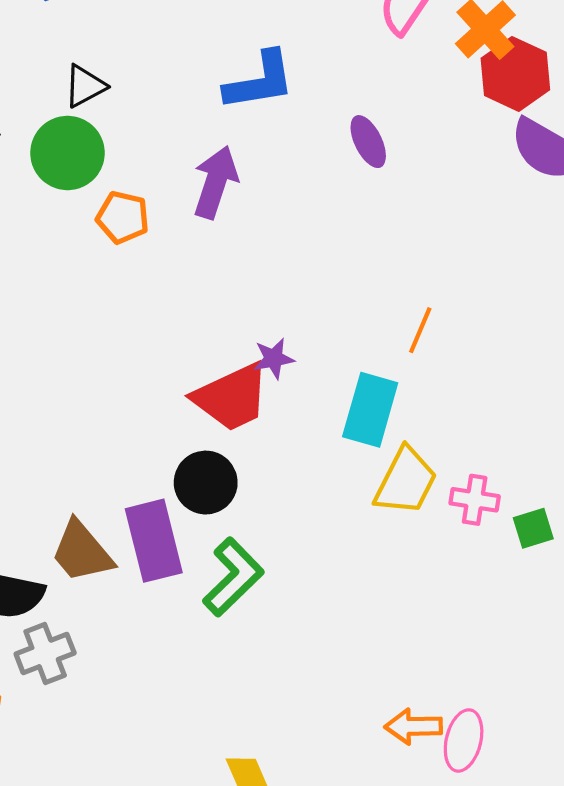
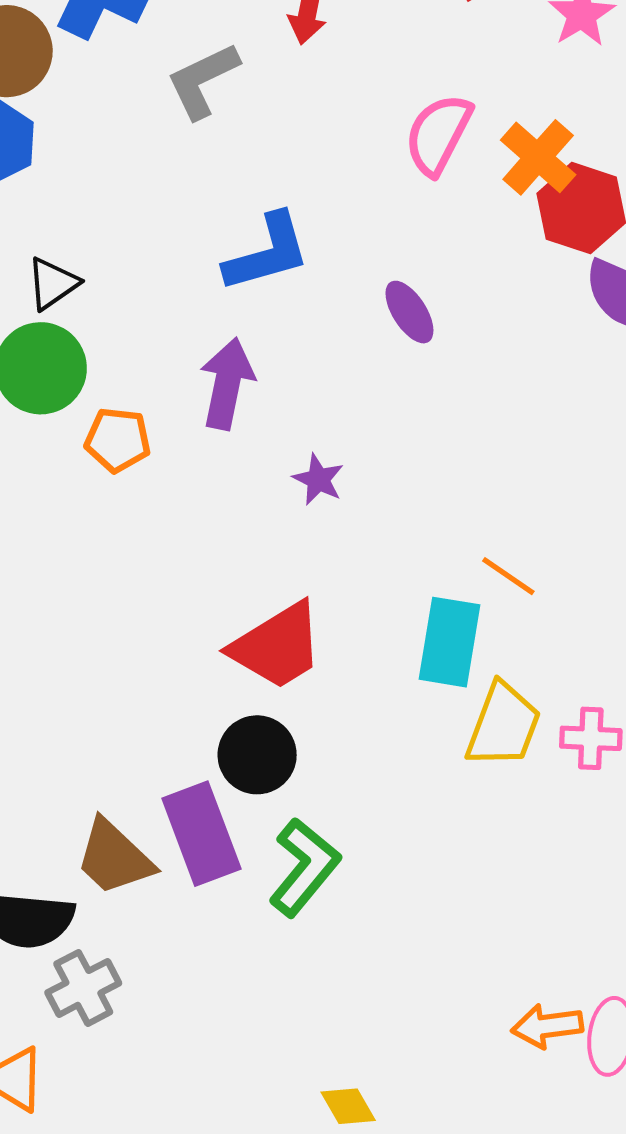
orange line: (420, 330) -> (508, 576), moved, turned -72
purple star: (274, 358) -> (318, 479), moved, turned -30

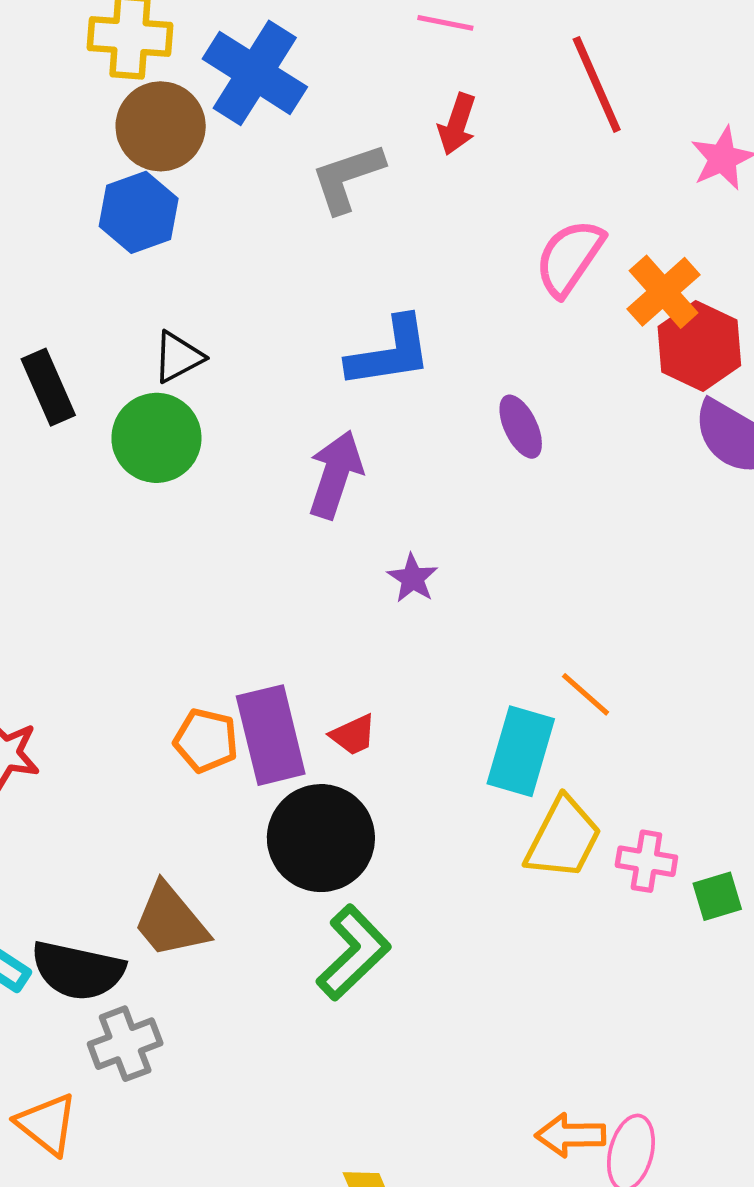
orange pentagon: (118, 440) -> (206, 741), moved
red trapezoid: (277, 646) -> (353, 735), size x0.5
black circle: (257, 755) -> (321, 838), size x1.4
purple rectangle: (201, 834) -> (271, 735), moved

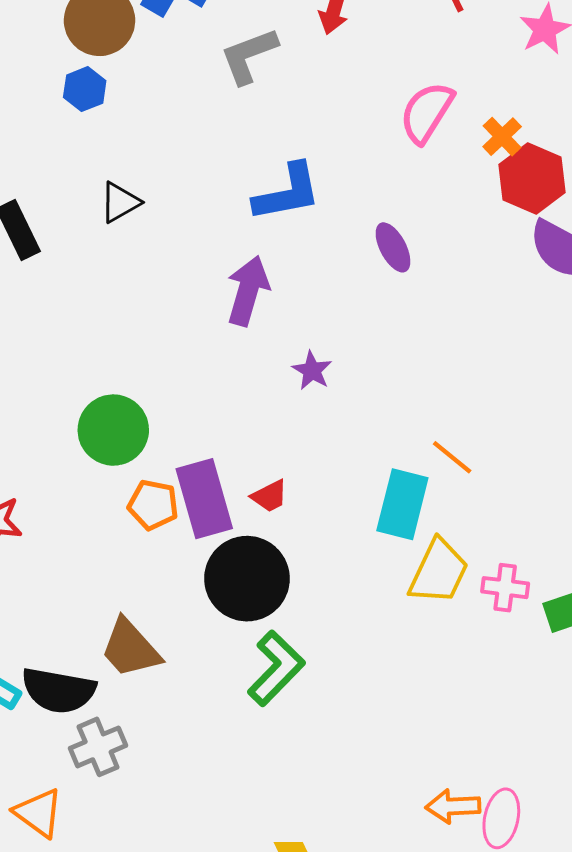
blue hexagon: (139, 212) -> (85, 89), size x0.7
orange cross: (664, 292) -> (502, 137), size x0.7
green circle: (156, 438) -> (113, 430), moved

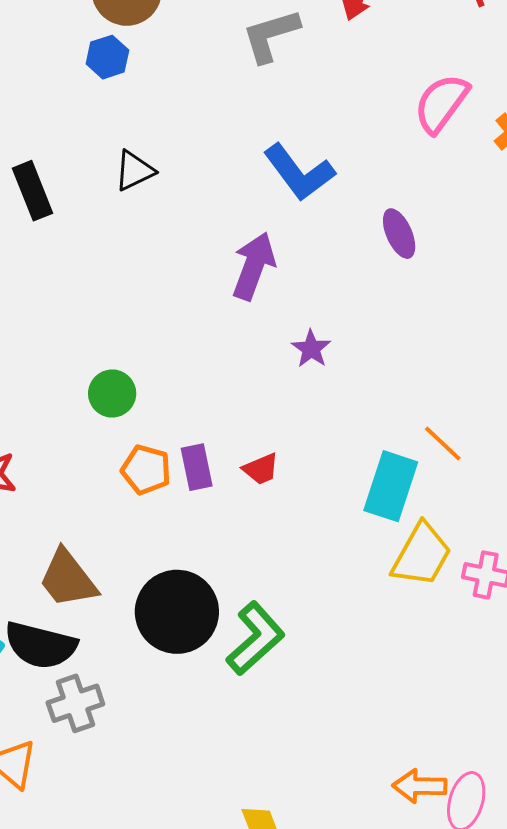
blue L-shape: (287, 192) -> (299, 172), turned 60
green circle: (113, 430) -> (112, 393), size x0.7
purple rectangle: (204, 499) -> (197, 467), size x0.6
black circle: (247, 579) -> (177, 612), moved
brown trapezoid: (130, 648) -> (68, 579), moved

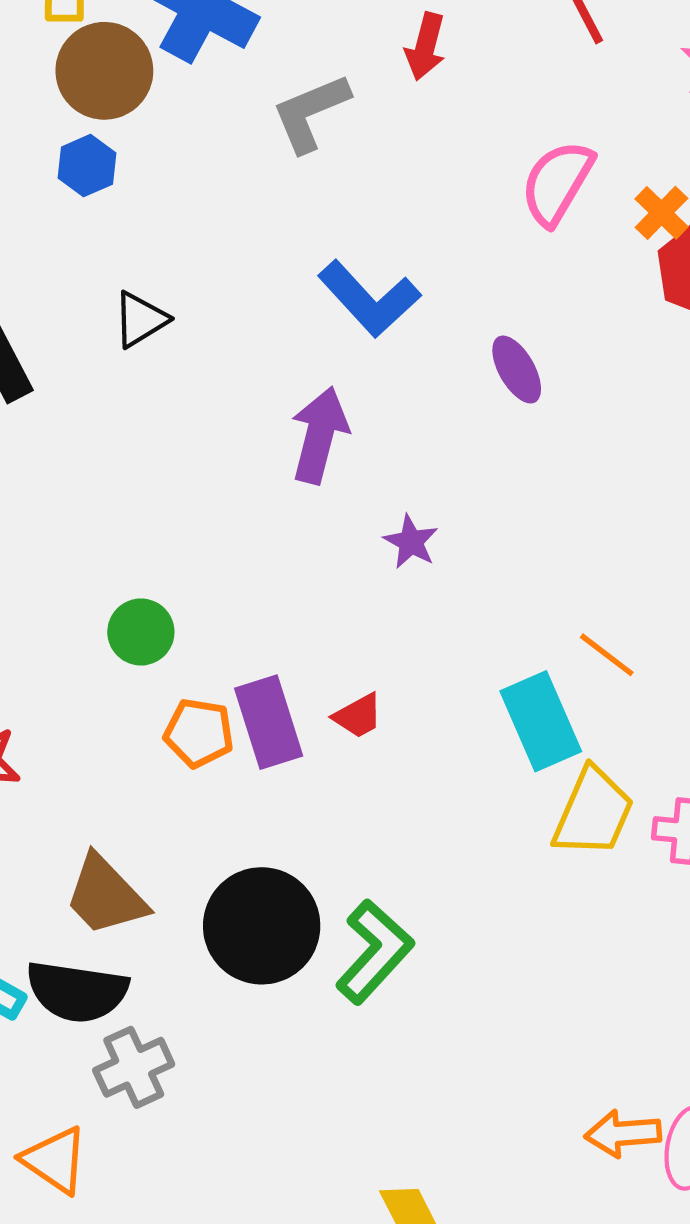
purple rectangle: (197, 467) -> (269, 722), size x1.4
cyan rectangle: (391, 486) -> (541, 721), turned -36

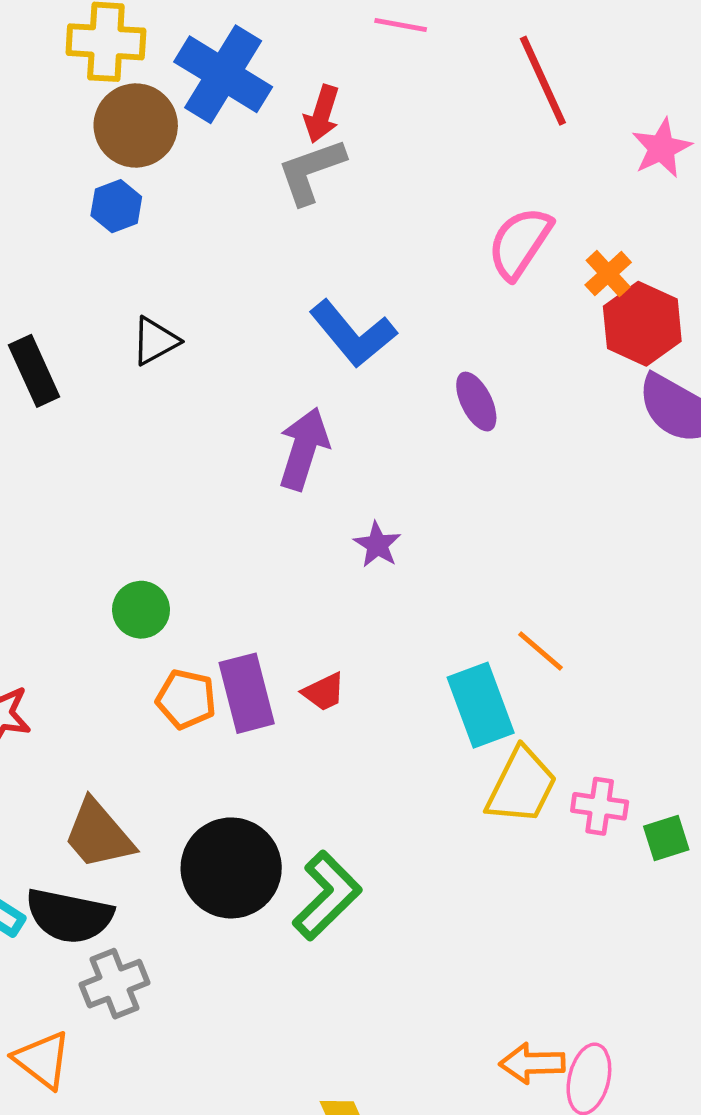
red arrow: (425, 47) -> (322, 114), moved

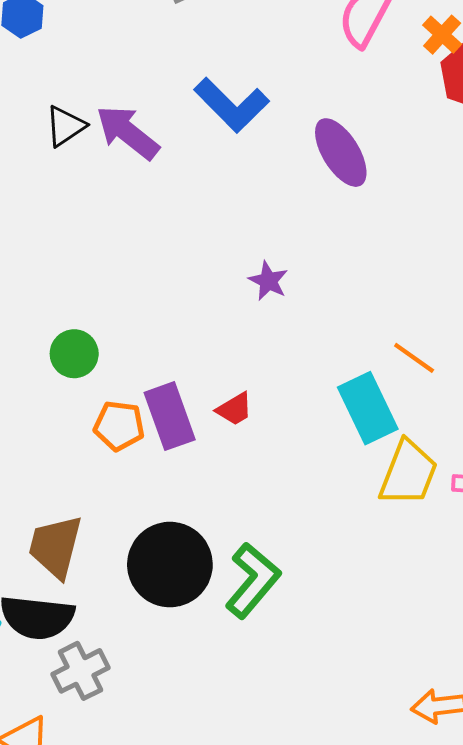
purple ellipse: (476, 402) -> (341, 153), size x1.4
purple arrow: (304, 449) -> (128, 132), moved, turned -64
brown trapezoid: (98, 835) -> (55, 547), turned 60

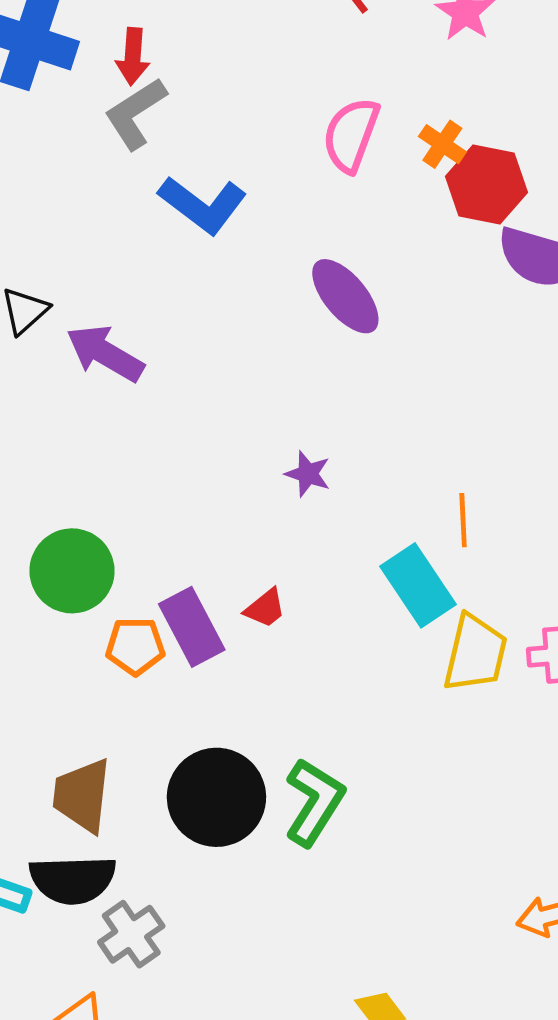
blue L-shape: (232, 105) -> (203, 205), moved
purple arrow: (128, 132) -> (105, 353), moved
purple star: (268, 281) -> (308, 474), moved
green circle: (74, 354) -> (72, 571), size x1.5
orange line: (414, 358) -> (463, 520), turned 60

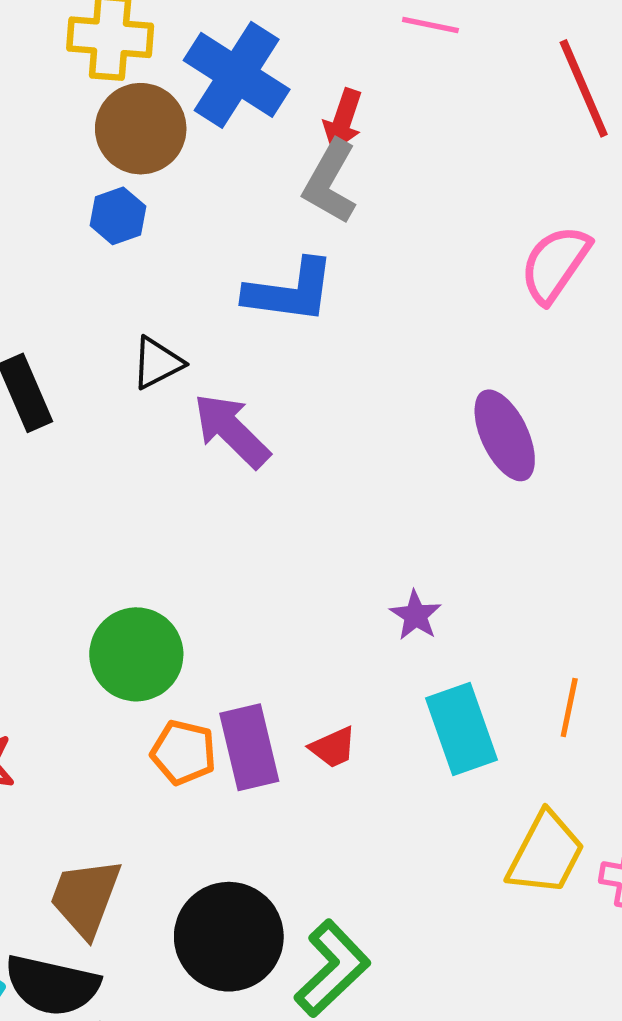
gray L-shape: (135, 113) -> (330, 182), turned -42
blue L-shape: (203, 205) -> (290, 291), moved, turned -44
cyan rectangle: (418, 585) -> (461, 729), moved

